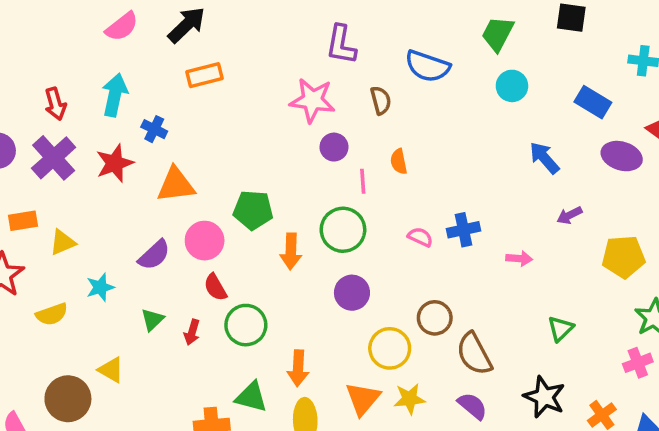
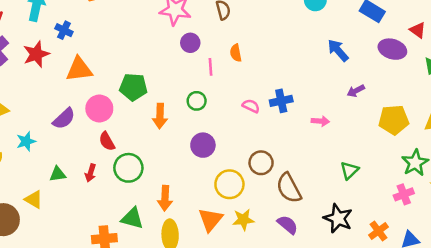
green circle: (343, 230) -> (197, 101), size x0.6
green triangle: (152, 320) -> (58, 174), moved, turned 36

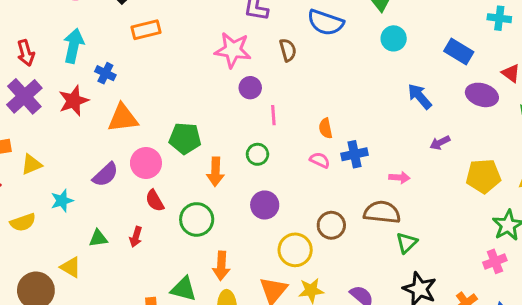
orange semicircle: (236, 53) -> (326, 128), moved
green circle: (128, 168) -> (197, 219), moved
green triangle: (349, 170) -> (407, 243), moved
brown semicircle: (289, 188) -> (382, 212), moved, turned 124

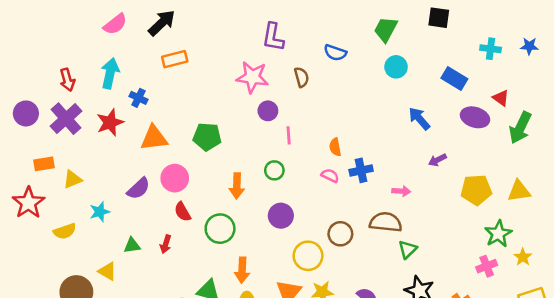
blue semicircle: (326, 23) -> (335, 53), size x0.7
green pentagon: (185, 138) -> (207, 137), moved

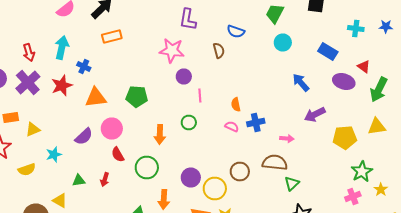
brown semicircle: (302, 77) -> (219, 50), moved
purple arrow: (437, 160) -> (315, 114), size x1.5
yellow triangle: (519, 191) -> (377, 126), moved
purple circle: (281, 216) -> (191, 178), moved

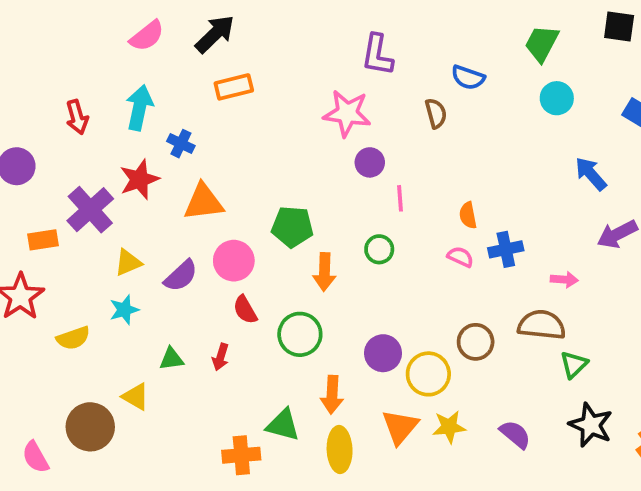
purple cross: (28, 82) -> (90, 210), moved
green pentagon: (137, 96) -> (292, 227), moved
yellow triangle: (33, 130) -> (128, 263), moved

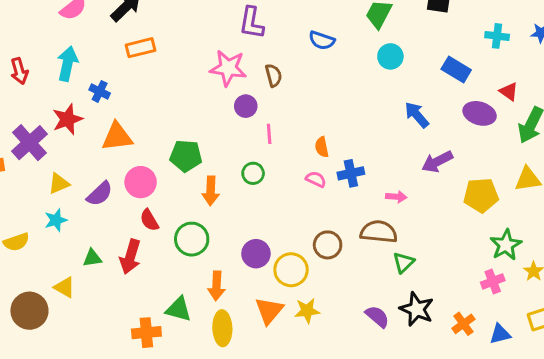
brown semicircle: (436, 113) -> (274, 75), moved
red arrow: (221, 357) -> (130, 257), size x1.6
purple semicircle: (515, 434) -> (377, 317), moved

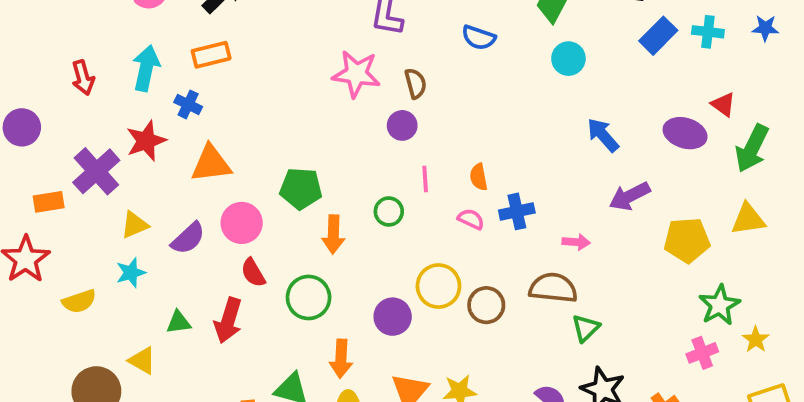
orange rectangle: (141, 48) -> (211, 55), moved
blue rectangle: (456, 70) -> (658, 36), moved, turned -76
purple circle: (246, 106) -> (402, 125), moved
pink line: (269, 134) -> (425, 179), moved
yellow circle: (291, 270) -> (438, 286), moved

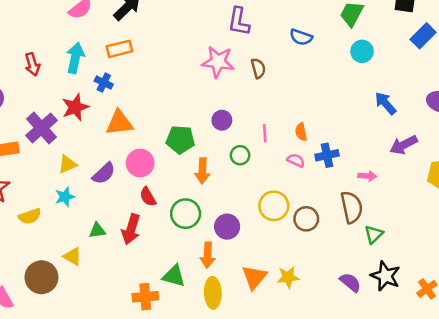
purple circle: (402, 125) -> (222, 120), moved
brown semicircle: (553, 288) -> (352, 207), turned 72
purple circle: (393, 317) -> (227, 227), moved

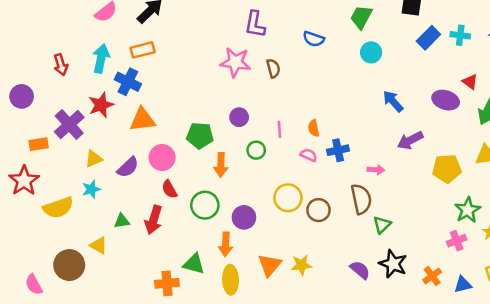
blue cross: (104, 83) -> (128, 82), size x1.5
yellow semicircle: (30, 216) -> (58, 208), size x1.4

